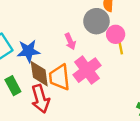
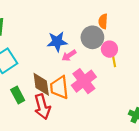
pink arrow: (70, 41) -> (69, 55), turned 80
blue star: (28, 51) -> (57, 42), moved

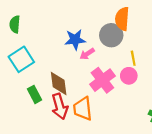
orange semicircle: (103, 21) -> (122, 19), size x1.5
pink circle: (109, 49) -> (129, 76), moved
orange trapezoid: (59, 87) -> (83, 109), moved

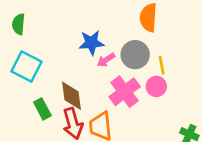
gray circle: (111, 35) -> (135, 55), moved
cyan square: (21, 59) -> (26, 67), turned -30

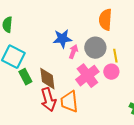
pink arrow: (106, 60) -> (73, 52), turned 144
green rectangle: (42, 109) -> (25, 77), moved

